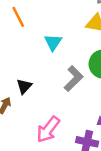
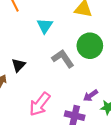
gray L-shape: (74, 79) -> (63, 59), turned -80

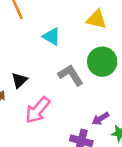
cyan triangle: (45, 26) -> (52, 37), turned -35
pink arrow: (40, 104) -> (38, 110), moved

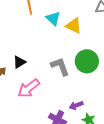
yellow triangle: (97, 19) -> (74, 26), moved
cyan triangle: (52, 37) -> (53, 18), moved

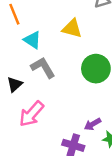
cyan triangle: (53, 18) -> (32, 40), moved
gray L-shape: (60, 67) -> (43, 68), moved

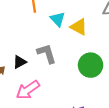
cyan triangle: (32, 40) -> (58, 19), moved

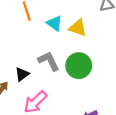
green circle: (91, 65) -> (79, 66), moved

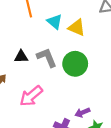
black triangle: (22, 74) -> (21, 57), moved, turned 32

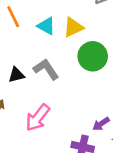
yellow triangle: (77, 28) -> (73, 27), turned -36
green circle: (75, 64) -> (93, 56), moved

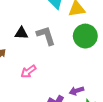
pink arrow: (38, 118) -> (28, 71), size x0.7

